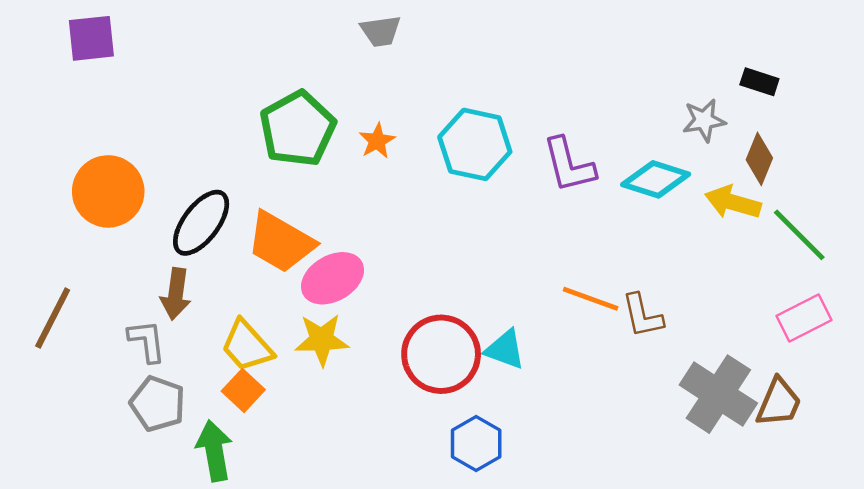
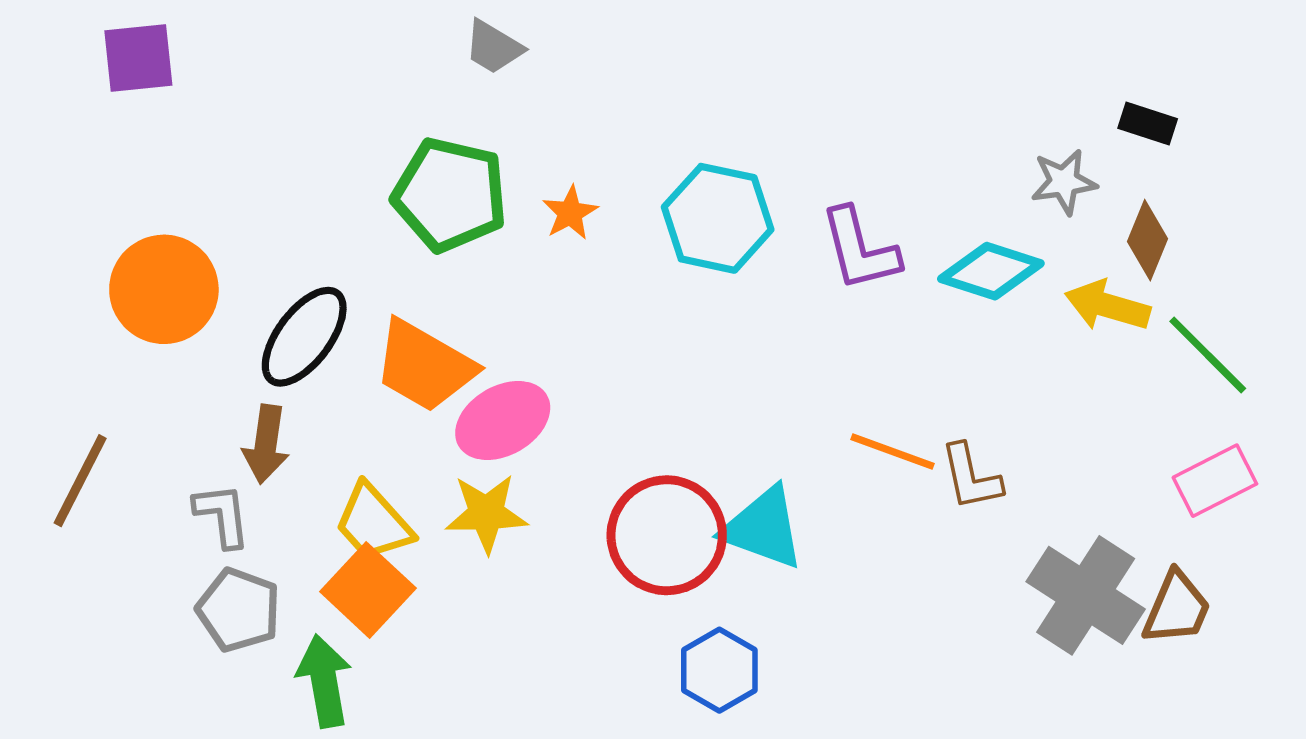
gray trapezoid: (381, 31) -> (494, 47), moved, turned 39
green pentagon: (298, 129) -> (450, 195), turned -30
cyan triangle: (505, 349) -> (763, 528), size x1.4
orange square: (243, 390) -> (368, 590), size x1.4

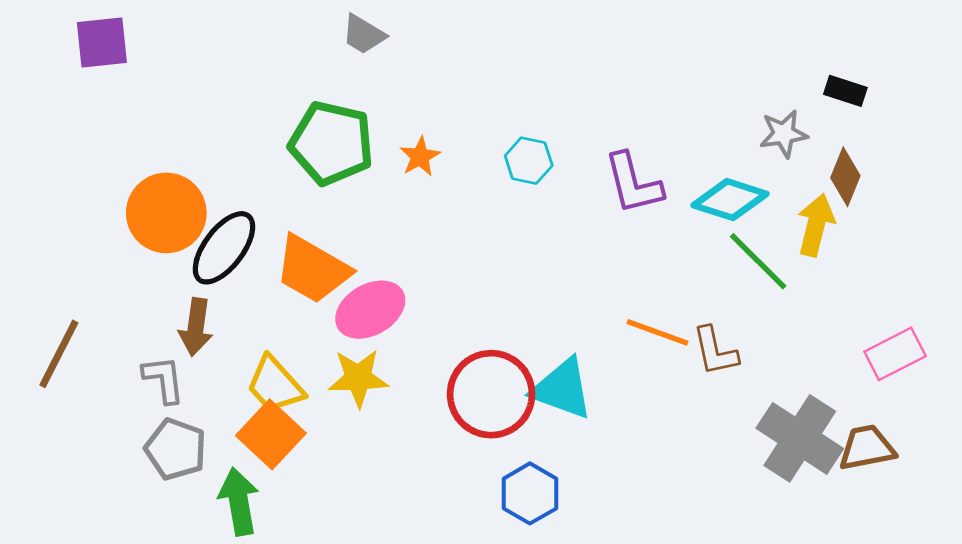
cyan hexagon: (718, 218) -> (529, 161), size x0.6
orange circle: (164, 289) -> (166, 213), moved
yellow arrow: (1107, 306) -> (816, 225), turned 88
green line: (1208, 355) -> (758, 261), moved
brown trapezoid: (1177, 608) -> (867, 448), turned -124

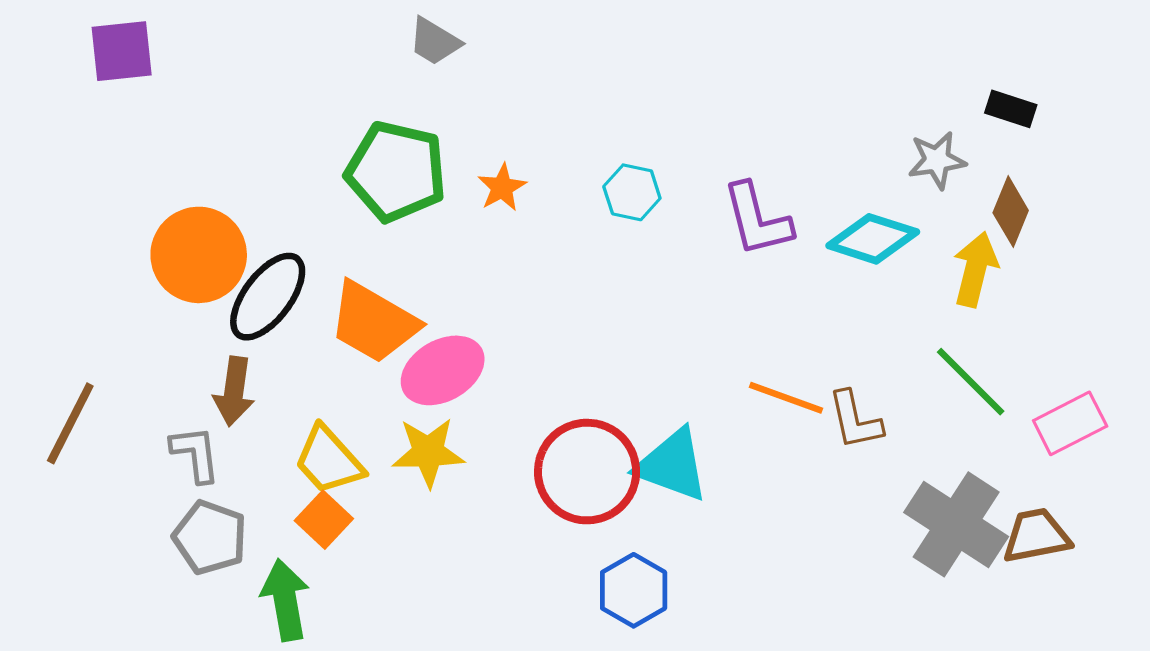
green line: (758, 261) -> (971, 382), moved
orange square: (271, 434) -> (324, 520), size x0.7

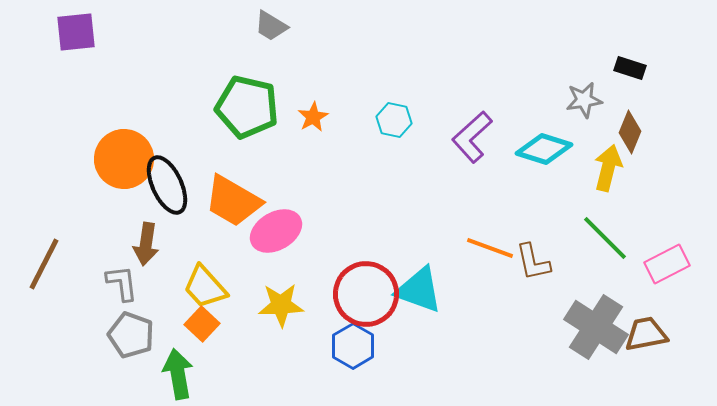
purple L-shape: (757, 220) -> (472, 137), turned 62
black ellipse: (268, 297) -> (167, 185), turned -62
yellow star: (428, 452) -> (281, 305), moved
blue hexagon: (634, 590) -> (353, 346), moved

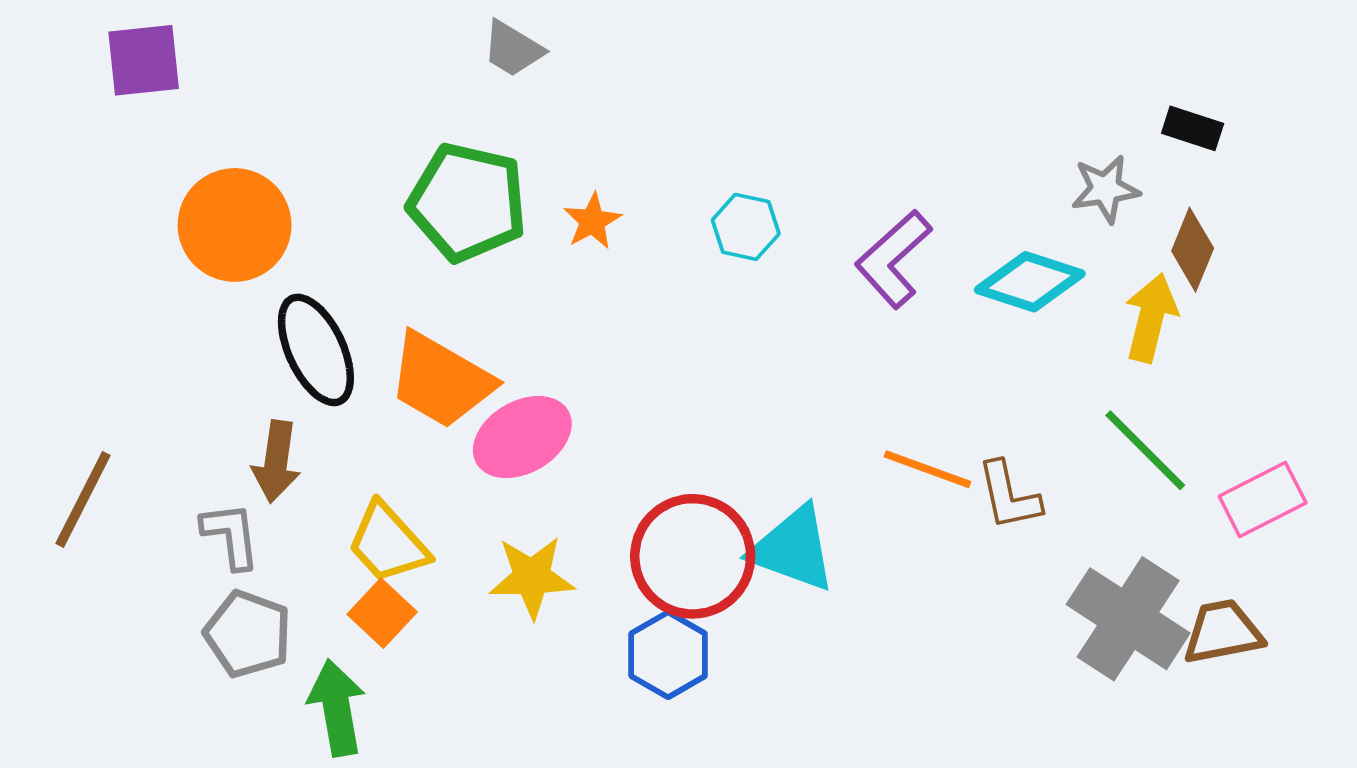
orange circle: (124, 159) -> (235, 225), moved

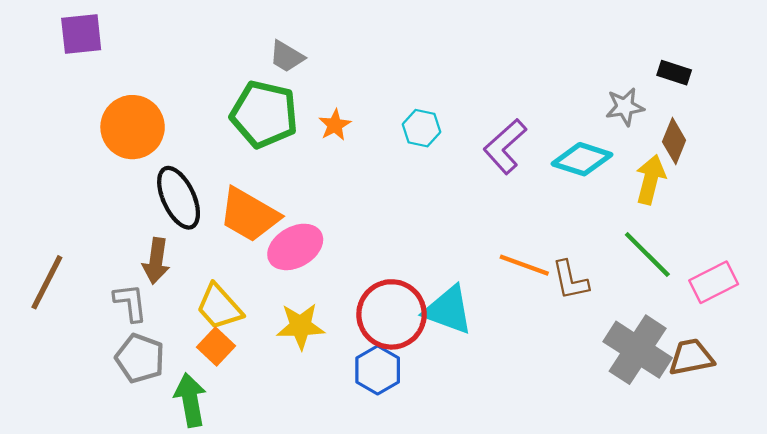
gray trapezoid: (513, 49) -> (287, 56), moved

